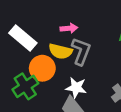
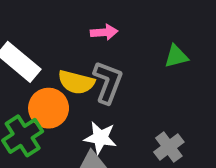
pink arrow: (69, 28) -> (104, 32), moved

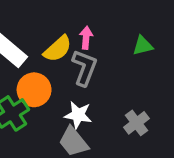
pink arrow: (104, 32) -> (86, 38), moved, turned -80
yellow semicircle: (76, 82) -> (58, 49), moved, turned -56

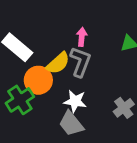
yellow semicircle: (58, 49) -> (58, 63), moved

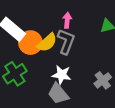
orange circle: (38, 80) -> (30, 43), moved

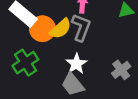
white star: (62, 75) -> (76, 64), turned 30

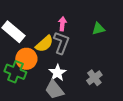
orange circle: (42, 29) -> (26, 59), moved
green cross: (25, 63) -> (15, 72), turned -35

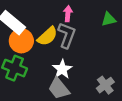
orange circle: (26, 59) -> (21, 41), moved
gray cross: (94, 78) -> (105, 85), moved

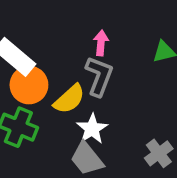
yellow semicircle: (47, 36) -> (69, 99), moved

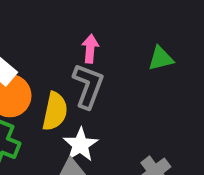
yellow semicircle: (69, 99) -> (55, 111), turned -36

